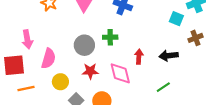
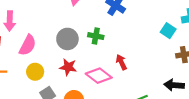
black arrow: (169, 56) -> (174, 85), moved
red arrow: (139, 57) -> (121, 62), turned -40
pink diamond: (120, 73) -> (99, 76), turned -50

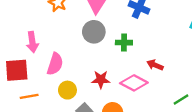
gray circle: (67, 39) -> (94, 32), moved
red arrow: (121, 62) -> (155, 65), turned -32

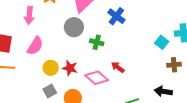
pink arrow: (32, 42) -> (29, 15), moved
yellow circle: (67, 90) -> (51, 68), moved

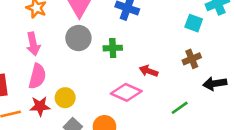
pink arrow: (29, 15) -> (33, 44), moved
brown cross: (174, 65) -> (192, 59), moved
red star: (70, 68) -> (40, 106), moved

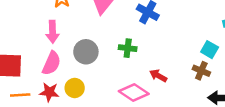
cyan square: (194, 23) -> (210, 50), moved
gray circle: (78, 38) -> (86, 52), moved
brown cross: (192, 59) -> (201, 71), turned 36

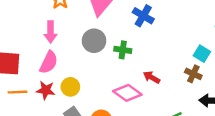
gray circle: (86, 52) -> (94, 41), moved

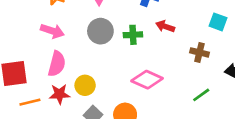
pink arrow: (51, 32) -> (52, 31), turned -60
brown cross: (193, 74) -> (199, 52), moved
red arrow: (152, 77) -> (165, 26), moved

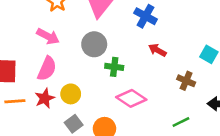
green cross: (133, 35) -> (114, 67), moved
red star: (60, 94) -> (45, 98), turned -30

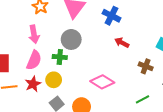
pink arrow: (48, 36) -> (34, 34), turned 54
green cross: (114, 67) -> (60, 57), moved

